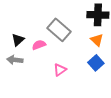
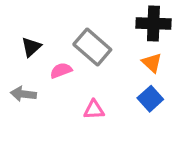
black triangle: (18, 40) -> (31, 47), moved
pink triangle: (60, 70) -> (94, 110), turned 32

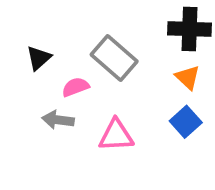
gray arrow: (23, 94) -> (58, 120), moved
pink triangle: (94, 110) -> (116, 135), size x1.4

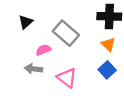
black triangle: (39, 58) -> (26, 22), moved
pink triangle: (116, 135) -> (67, 78), turned 40

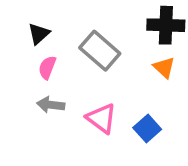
pink semicircle: (43, 50) -> (47, 68), moved, turned -48
blue square: (107, 70) -> (147, 129), moved

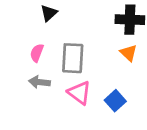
black triangle: (39, 34) -> (49, 13), moved
gray rectangle: (100, 51) -> (73, 58), moved, turned 52

